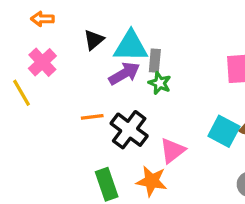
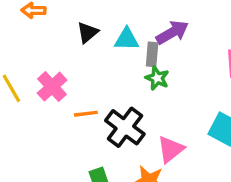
cyan triangle: (131, 46) -> (127, 39), size x0.7
pink cross: (42, 62) -> (52, 87), moved
purple arrow: (124, 73) -> (172, 32), moved

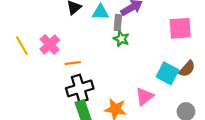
black cross: (125, 127) -> (80, 88), moved, turned 36
pink triangle: (171, 149) -> (144, 96), moved

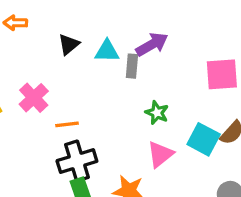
green star: (121, 39) -> (157, 113), moved
pink triangle: (144, 96) -> (160, 154), moved

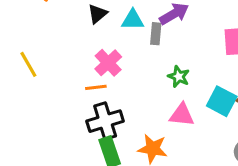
pink cross: (34, 98) -> (108, 63), moved
pink triangle: (160, 154) -> (182, 115), turned 44

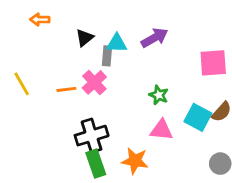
gray rectangle: (156, 34) -> (107, 56), moved
orange line: (96, 87) -> (66, 89), moved

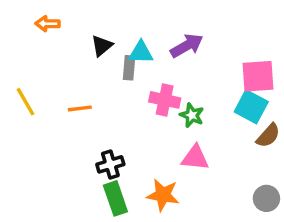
pink cross: (94, 82) -> (165, 100), moved, turned -35
cyan square: (198, 117) -> (251, 107), moved
black cross: (92, 136) -> (110, 164), size x0.7

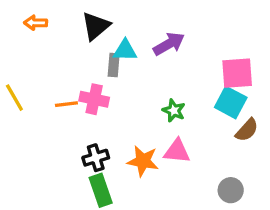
black triangle: (102, 46) -> (96, 26), moved, size x1.4
pink cross: (165, 100) -> (94, 99), moved
orange star: (163, 195) -> (143, 161), moved
gray circle: (266, 198) -> (231, 190), moved

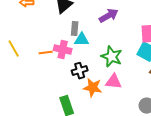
cyan triangle: (125, 50) -> (82, 40), moved
green star: (174, 111) -> (112, 57), size x1.5
black cross: (96, 158) -> (80, 71), moved

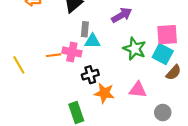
yellow line: (14, 49) -> (19, 65), moved
green star: (112, 57) -> (135, 49), moved
pink triangle: (114, 82) -> (138, 90), moved

